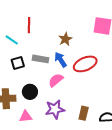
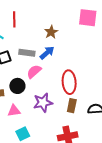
blue arrow: (61, 60) -> (47, 53), turned 84
red ellipse: (85, 64) -> (69, 82), moved, turned -70
pink semicircle: (56, 80) -> (34, 72), moved

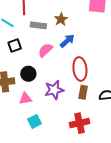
gray rectangle: (27, 53) -> (38, 25), moved
blue arrow: (47, 53) -> (67, 41), moved
pink semicircle: (34, 72) -> (45, 50), moved

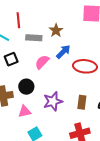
red ellipse: (80, 69) -> (85, 66), moved, turned -75

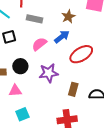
brown star: (56, 30) -> (68, 17), moved
red ellipse: (85, 66) -> (81, 54), turned -45
purple star: (53, 101) -> (49, 73), moved

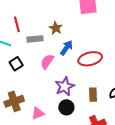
brown star: (68, 17) -> (56, 28), moved
red ellipse: (81, 54) -> (90, 59), turned 35
black circle: (20, 66) -> (66, 107), moved

